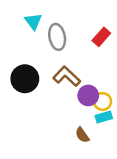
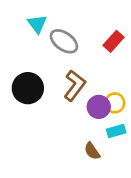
gray ellipse: (57, 37) -> (64, 41), turned -45
brown L-shape: (67, 76) -> (75, 85), turned 84
yellow circle: (103, 101) -> (115, 103), moved

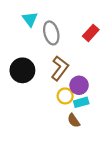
gray ellipse: (64, 41) -> (51, 33), turned 40
yellow circle: (115, 103) -> (65, 96), moved
cyan rectangle: (116, 131) -> (81, 102), moved

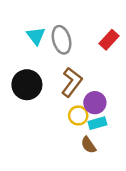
cyan triangle: (30, 19) -> (36, 36), moved

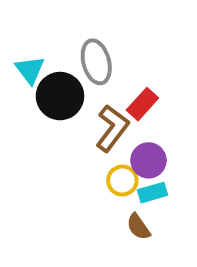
cyan triangle: (36, 36) -> (30, 70), moved
red rectangle: (109, 40) -> (142, 104), moved
black circle: (27, 85) -> (60, 96), moved

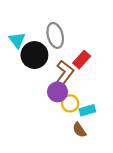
purple circle: (148, 160) -> (57, 92), moved

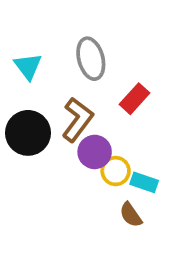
black circle: (34, 55) -> (28, 133), moved
brown L-shape: (64, 73) -> (77, 120), moved
cyan rectangle: (87, 110) -> (144, 182), turned 35

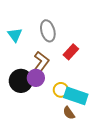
black circle: (28, 133) -> (21, 81), moved
purple circle: (95, 152) -> (36, 78), moved
cyan rectangle: (144, 182) -> (76, 96), size x1.6

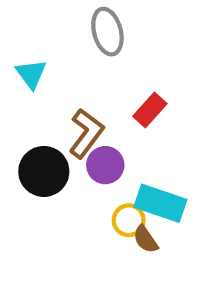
gray ellipse: (48, 31) -> (107, 32), moved
purple circle: (36, 78) -> (105, 165), moved
yellow circle: (61, 90) -> (129, 220), moved

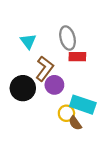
gray ellipse: (107, 32) -> (68, 38), moved
cyan triangle: (31, 74) -> (28, 41), moved
red rectangle: (150, 110) -> (77, 57), turned 49

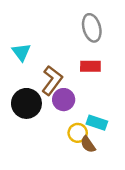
gray ellipse: (68, 38) -> (92, 28), moved
cyan triangle: (28, 41) -> (21, 52), moved
cyan rectangle: (83, 105) -> (97, 123), size x0.7

